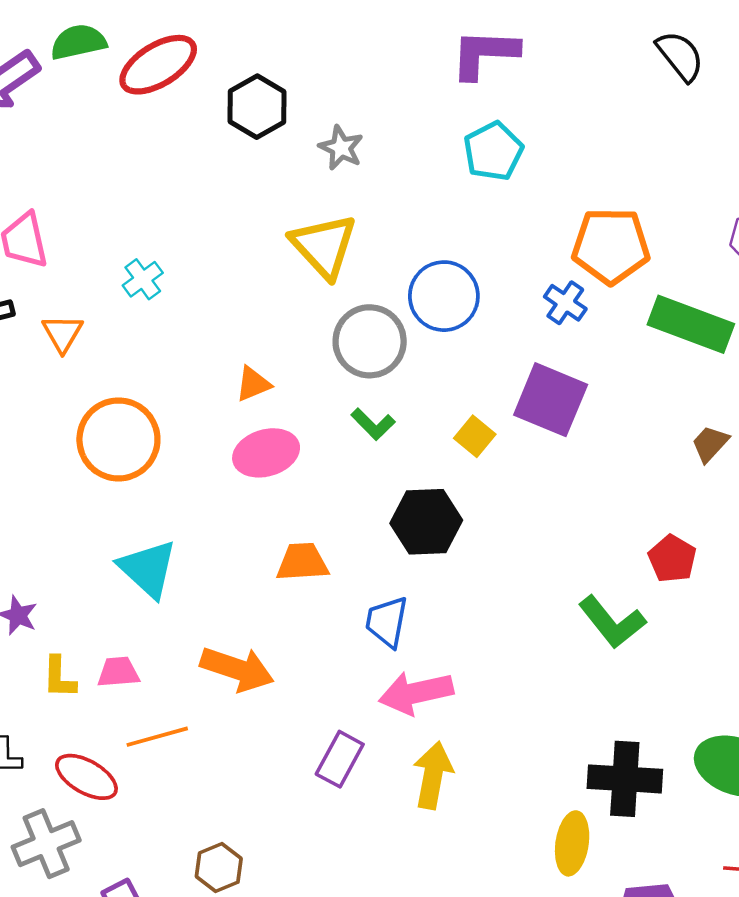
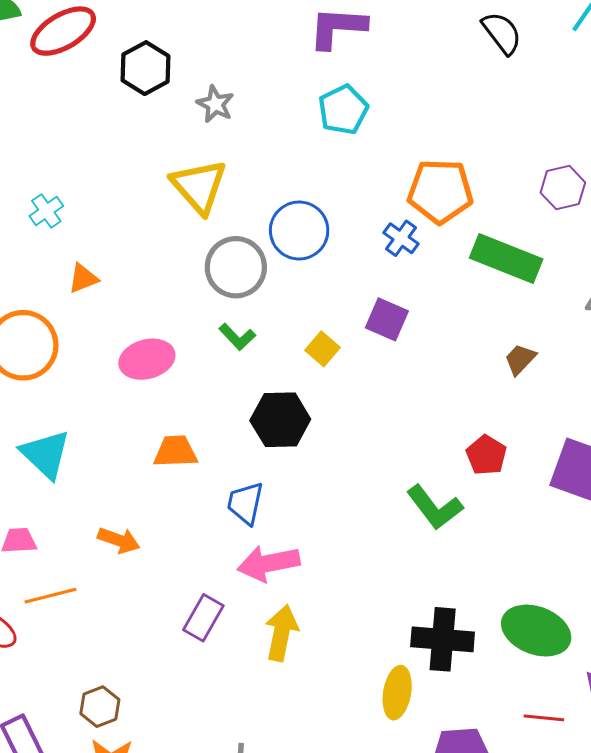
orange triangle: (253, 384) -> (83, 278), moved
purple square: (551, 400) -> (387, 319), size x0.7
orange arrow: (237, 669) -> (119, 540), size x0.7

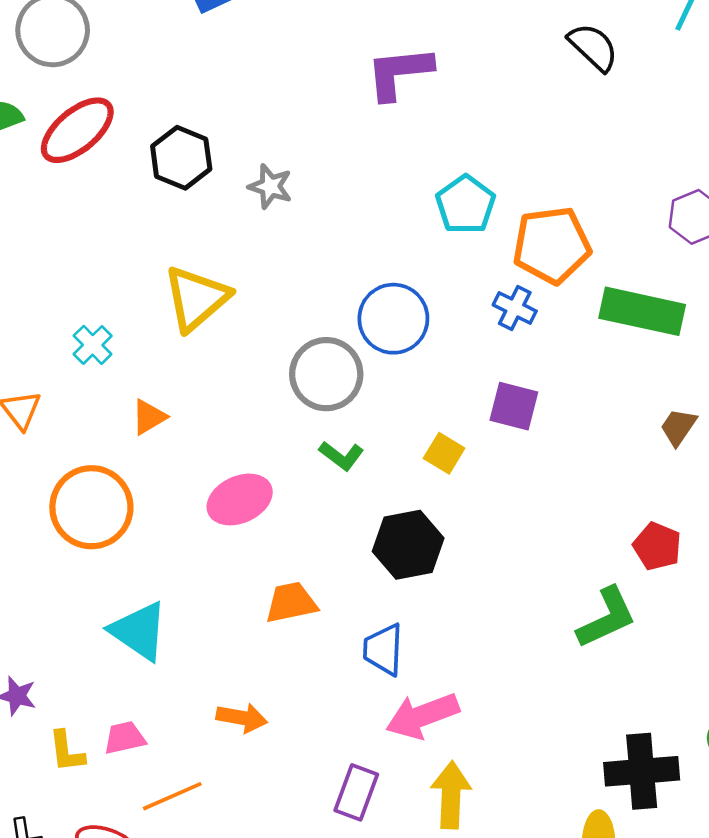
cyan pentagon: (343, 110) -> (466, 205), moved
yellow triangle: (199, 186) -> (196, 298), moved, turned 40
green L-shape: (435, 507) -> (607, 618), turned -68

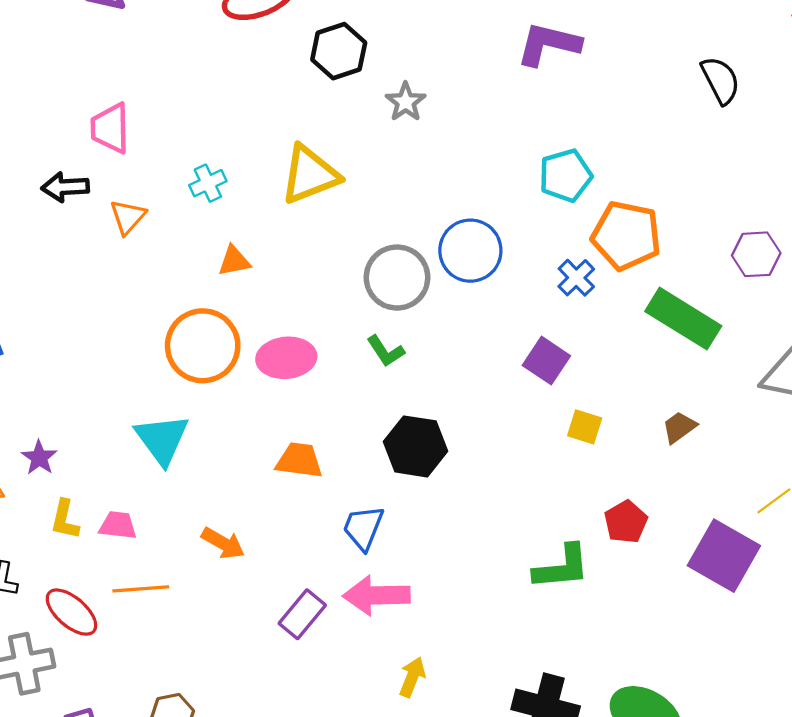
yellow square: (444, 453) -> (585, 427), moved, turned -33
orange circle: (91, 507) -> (203, 346), moved
purple rectangle: (356, 792) -> (302, 614), moved
yellow arrow: (451, 795) -> (412, 677), moved, size x0.7

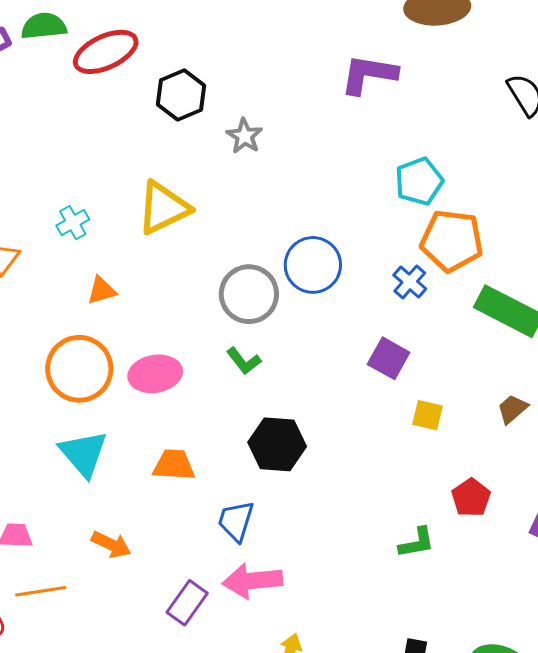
cyan pentagon: (566, 176) -> (419, 181), moved
cyan triangle: (162, 439) -> (83, 454), moved
green L-shape: (562, 567) -> (417, 543), size x0.7

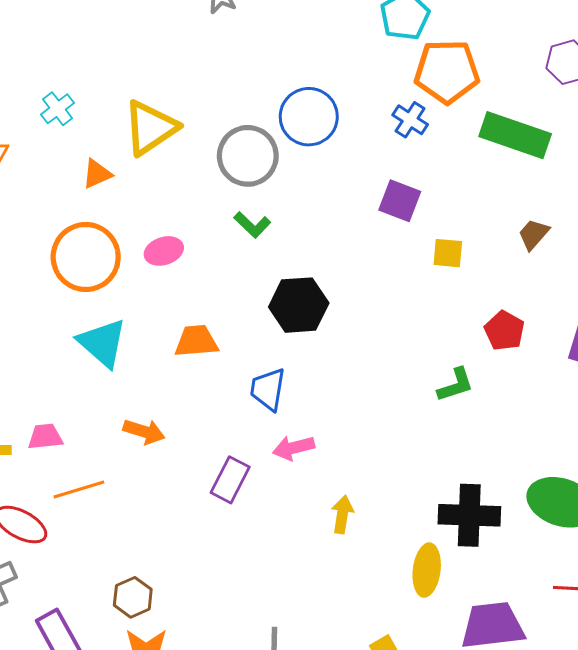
yellow triangle: (164, 208) -> (150, 128), moved
pink ellipse: (155, 374) -> (164, 251), size x0.7
pink arrow: (252, 581) -> (294, 448), size x0.7

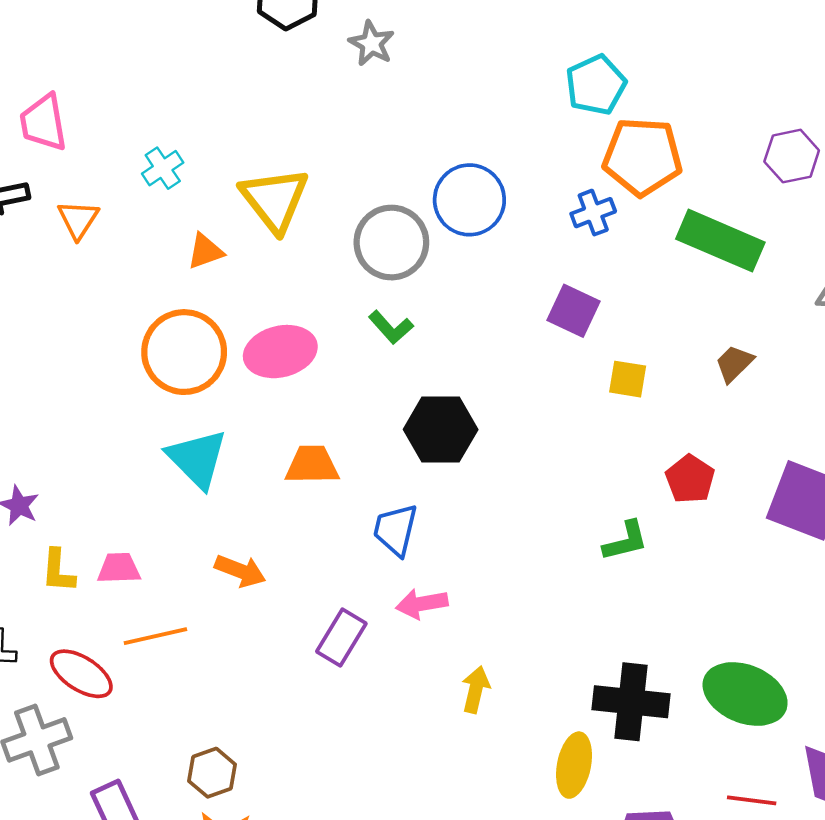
blue cross: (410, 120) -> (593, 213), turned 32
yellow triangle: (150, 128) -> (275, 200), turned -38
pink ellipse: (164, 251) -> (280, 352), size x1.5

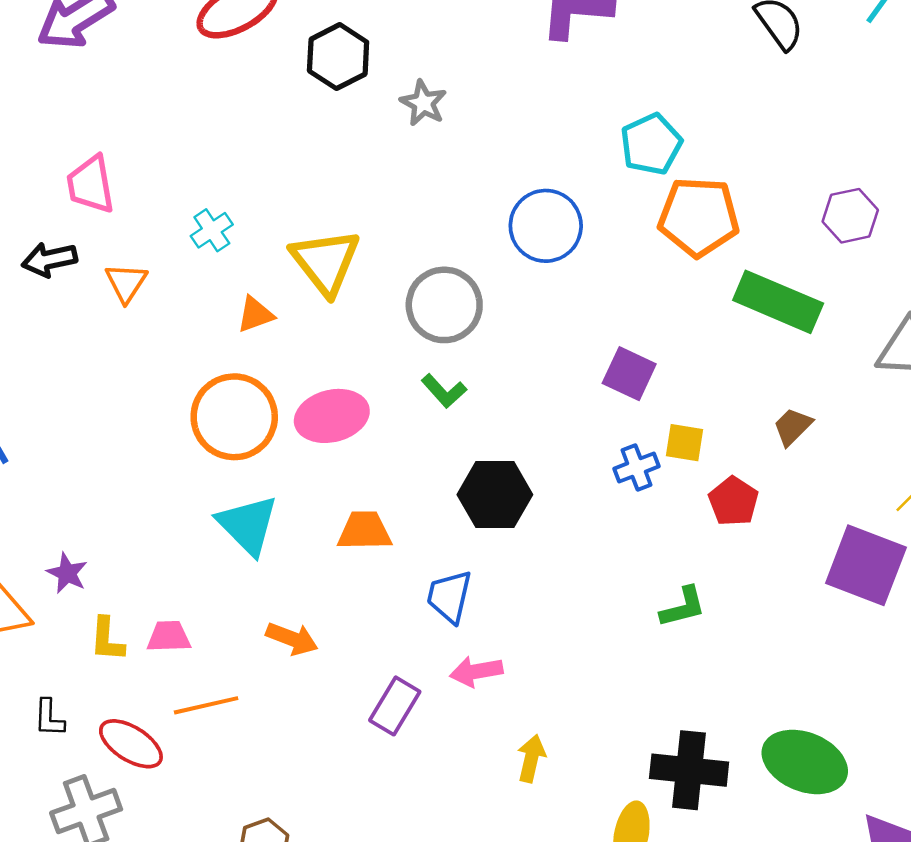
blue circle: (469, 200) -> (546, 226), moved
blue cross: (593, 213) -> (637, 468), moved
red pentagon: (690, 479) -> (734, 501), moved

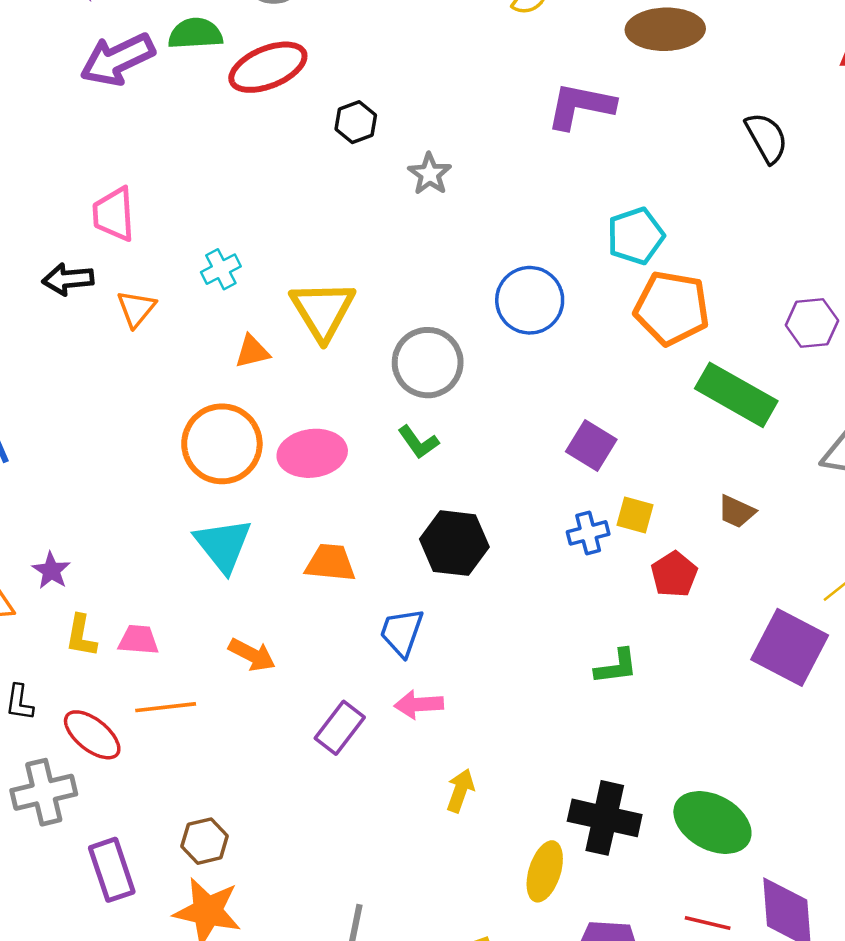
black hexagon: (338, 57) -> (356, 122), size x0.7
brown trapezoid: (793, 427) -> (737, 512), turned -117

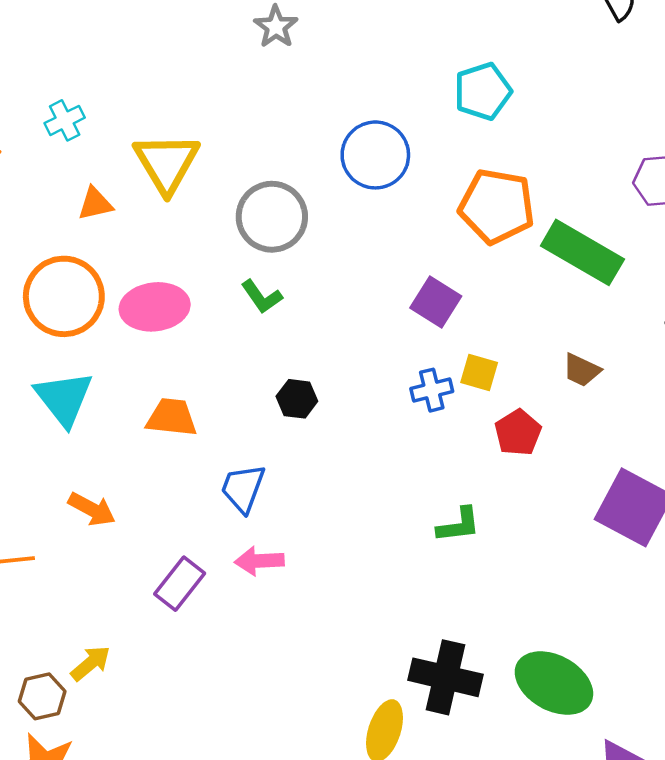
orange pentagon: (672, 308) -> (497, 206), moved
black hexagon: (454, 543) -> (297, 399), size x0.6
yellow arrow: (460, 791) -> (91, 663), moved, turned 30

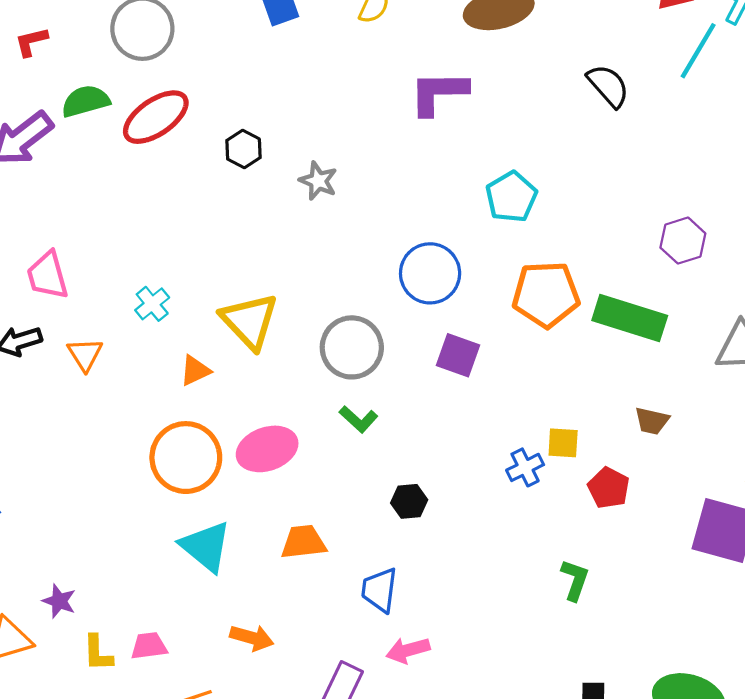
purple square: (436, 302) -> (458, 355), moved
green L-shape: (459, 525) -> (575, 580), turned -51

